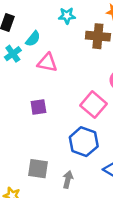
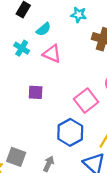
cyan cross: (13, 54) -> (22, 48), moved, turned -35
gray square: (38, 169) -> (16, 157), moved

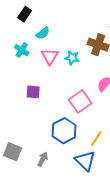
cyan star: (79, 15) -> (72, 58), moved
pink triangle: (52, 54) -> (50, 56), turned 36

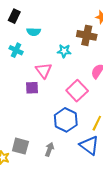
cyan semicircle: (43, 33) -> (34, 32), turned 48
pink triangle: (50, 56) -> (44, 70), moved

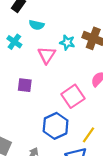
cyan star: (64, 51) -> (67, 42), moved
pink triangle: (44, 70) -> (47, 55), moved

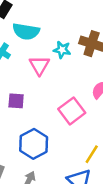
cyan semicircle: (37, 25) -> (26, 31), size x1.5
blue hexagon: (56, 126) -> (34, 144), moved

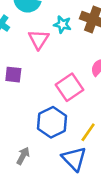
blue hexagon: (34, 144) -> (52, 122), moved

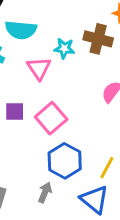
pink square: (70, 87) -> (51, 118), moved
gray arrow: (23, 156) -> (45, 193), moved

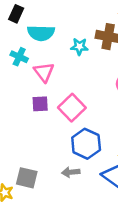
pink triangle: (39, 68) -> (44, 72), moved
gray arrow: (45, 193) -> (71, 172), turned -114

